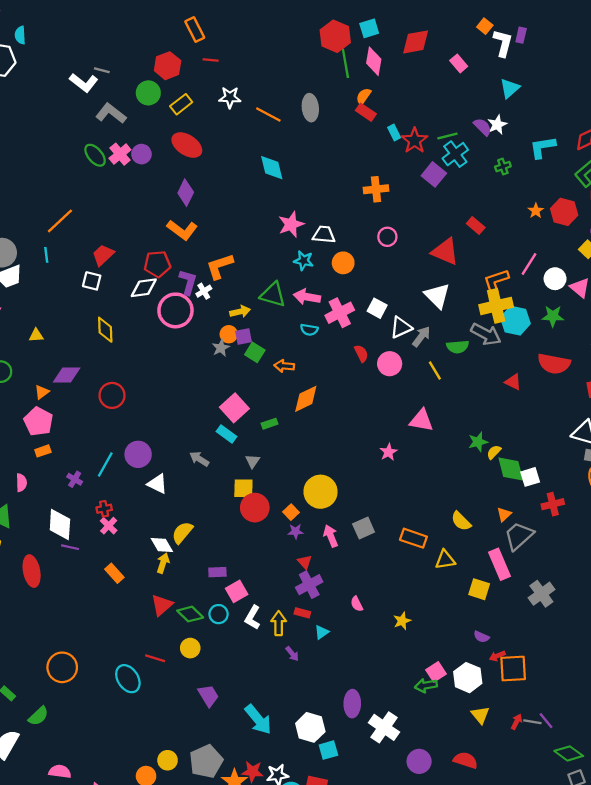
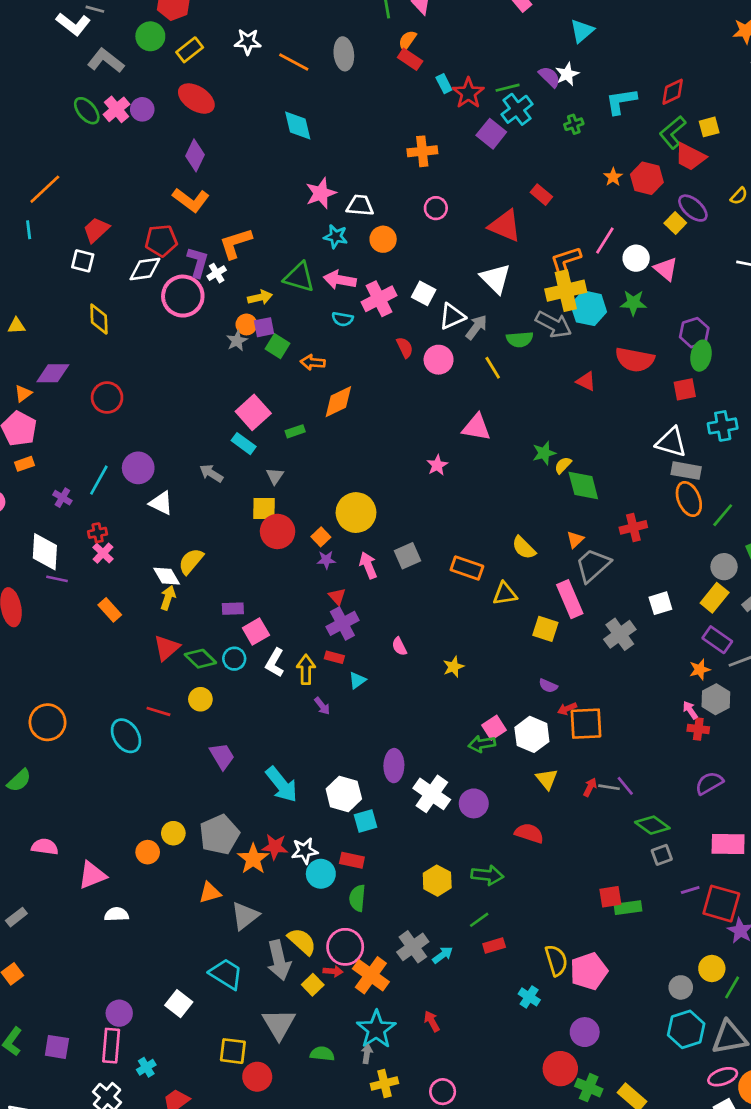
white square: (530, 477) -> (660, 603), moved
purple circle: (419, 761) -> (474, 803), moved

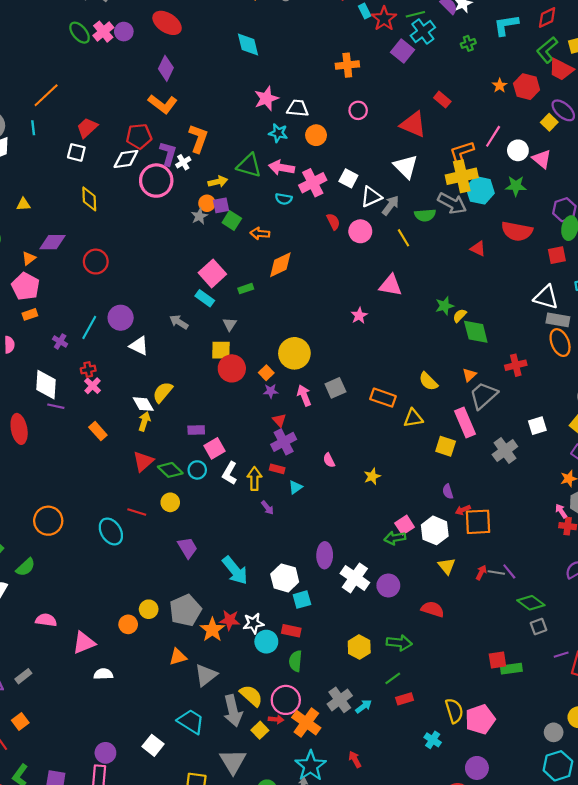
orange L-shape: (236, 243) -> (198, 138), turned 128
purple semicircle: (548, 686) -> (448, 492), turned 48

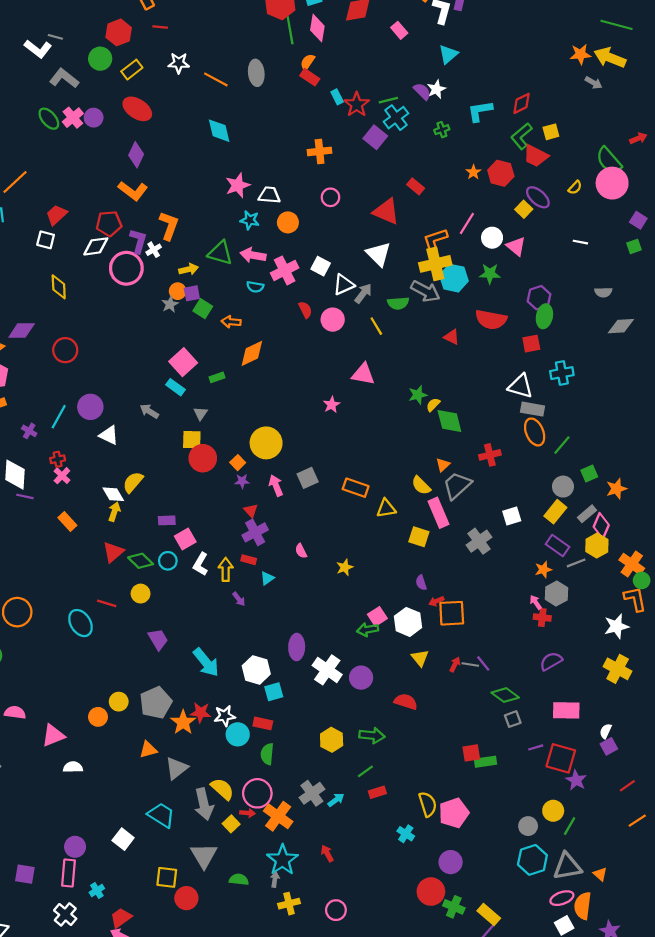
yellow semicircle: (428, 381) -> (421, 485), moved

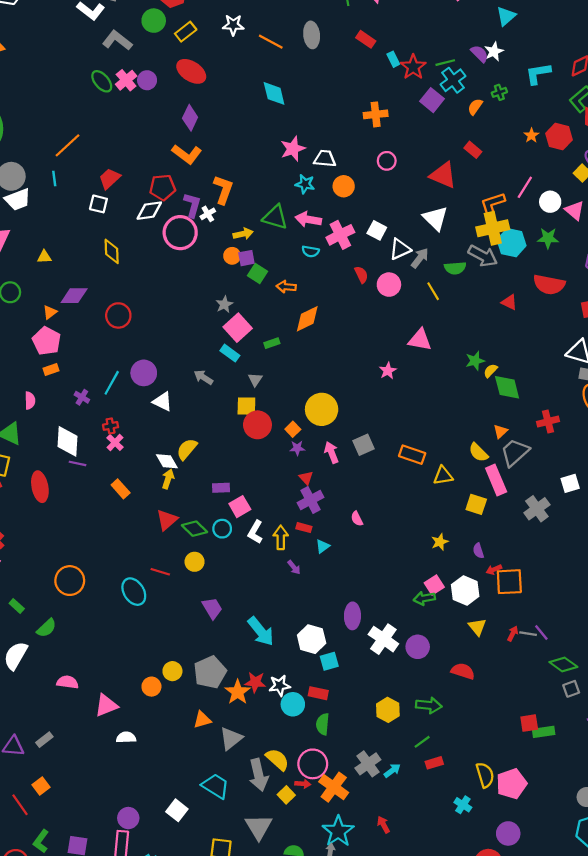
orange semicircle: (308, 62) -> (475, 107), moved
gray star: (170, 304) -> (224, 304), moved
yellow star: (345, 567) -> (440, 542), moved

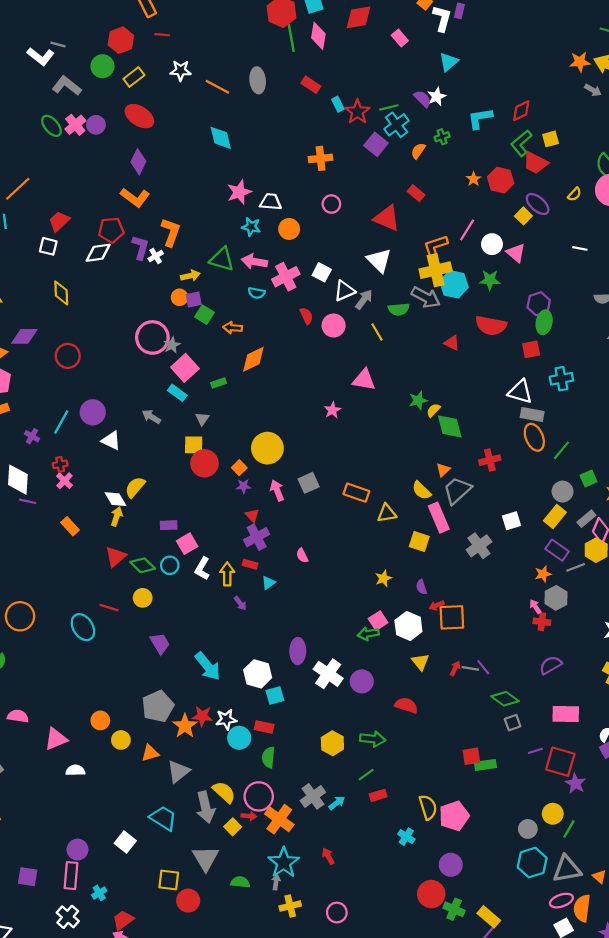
pink circle: (180, 233) -> (152, 337), moved
yellow circle: (172, 671) -> (121, 740), moved

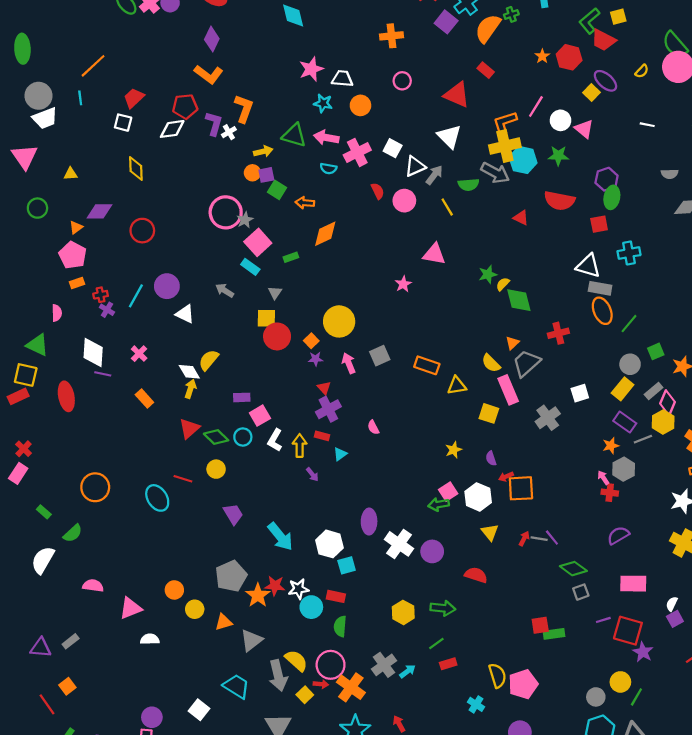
orange semicircle: (418, 151) -> (488, 28), size x1.8
red cross: (60, 464) -> (101, 295), moved

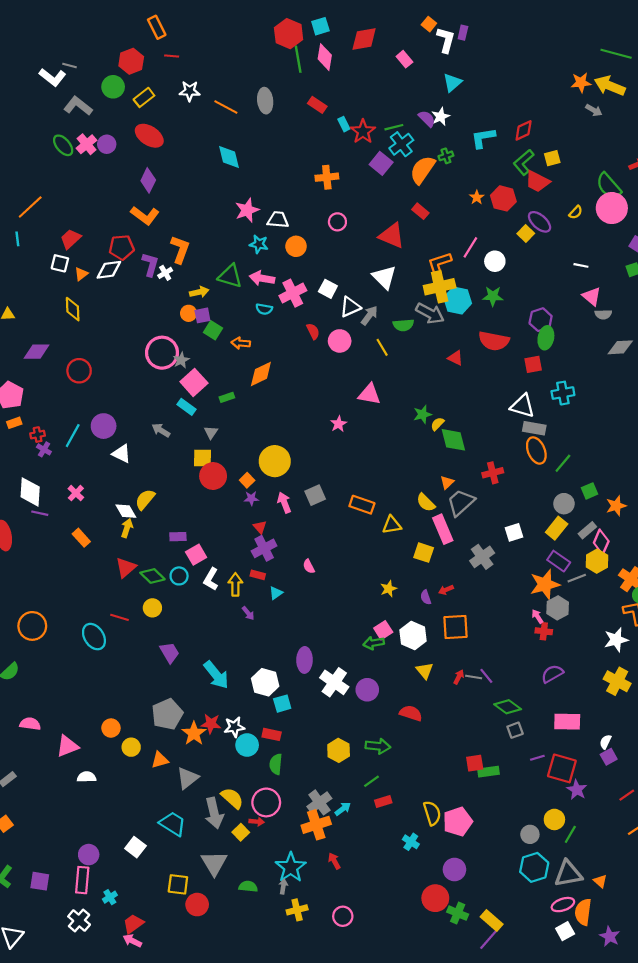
pink triangle: (584, 129) -> (592, 296), moved
orange triangle: (76, 227) -> (81, 274), moved
orange star: (611, 446) -> (545, 584), size x1.8
red arrow: (506, 477) -> (446, 590), moved
orange cross: (351, 687) -> (316, 825), moved, turned 36

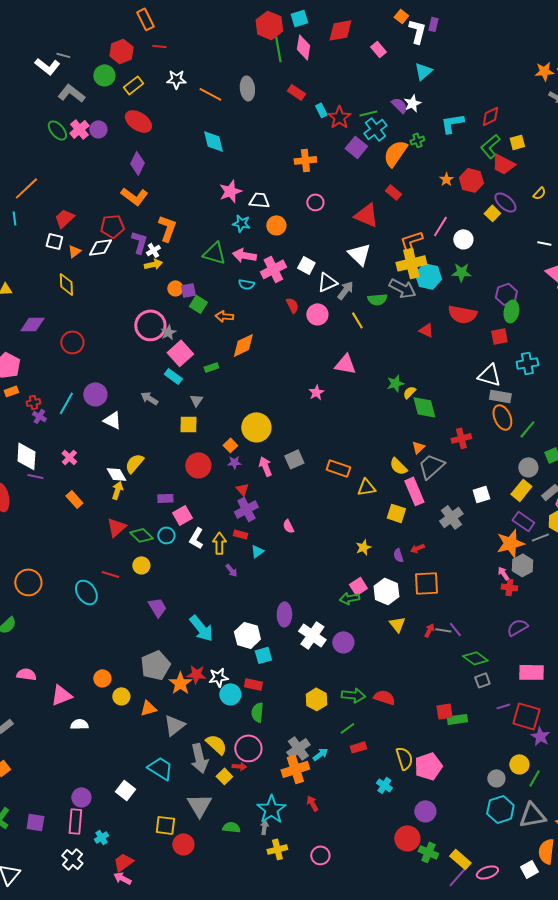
yellow arrow: (199, 292) -> (153, 264), moved
red circle: (213, 476) -> (198, 465), moved
red semicircle: (411, 713) -> (384, 697), moved
pink ellipse: (563, 905) -> (487, 872), moved

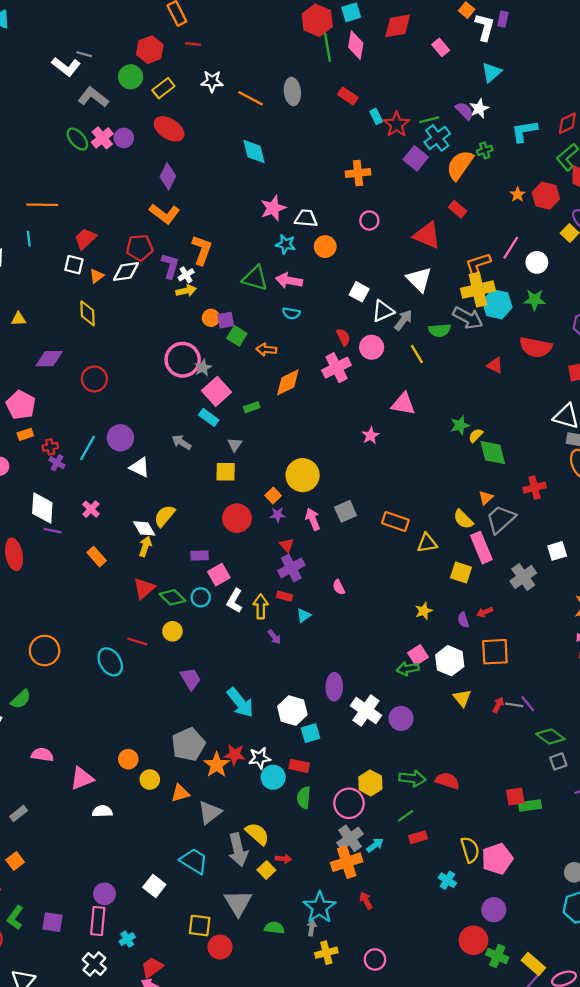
orange line: (26, 188) -> (42, 205), turned 44
pink cross: (273, 269) -> (337, 368), moved
pink circle: (248, 748) -> (349, 803), moved

